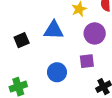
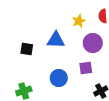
black square: (22, 40) -> (27, 49), turned 32

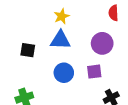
yellow star: (79, 21) -> (62, 16), moved
blue circle: (59, 78) -> (64, 73), moved

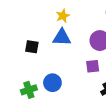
blue circle: (64, 73) -> (52, 83), moved

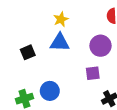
black square: (32, 47) -> (28, 52), turned -32

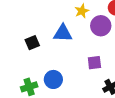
yellow star: (61, 19) -> (82, 11), moved
purple circle: (100, 46) -> (101, 26), moved

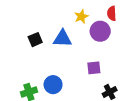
black square: (32, 43) -> (35, 40), moved

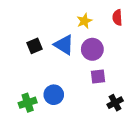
purple circle: (100, 31) -> (92, 49), moved
blue triangle: (62, 39) -> (64, 45), turned 30

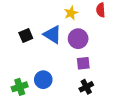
black cross: (115, 103) -> (86, 87), moved

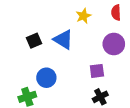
purple circle: (78, 39) -> (114, 44), moved
blue circle: (43, 80) -> (46, 78), moved

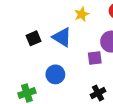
purple square: (97, 71) -> (95, 58), moved
blue circle: (46, 78) -> (55, 74), moved

